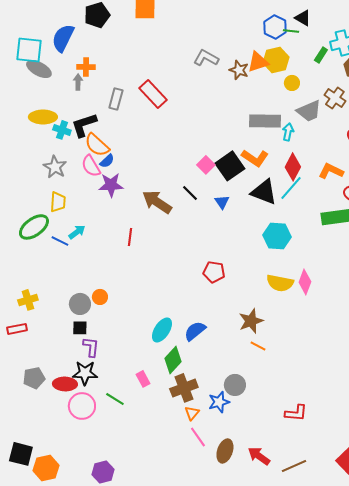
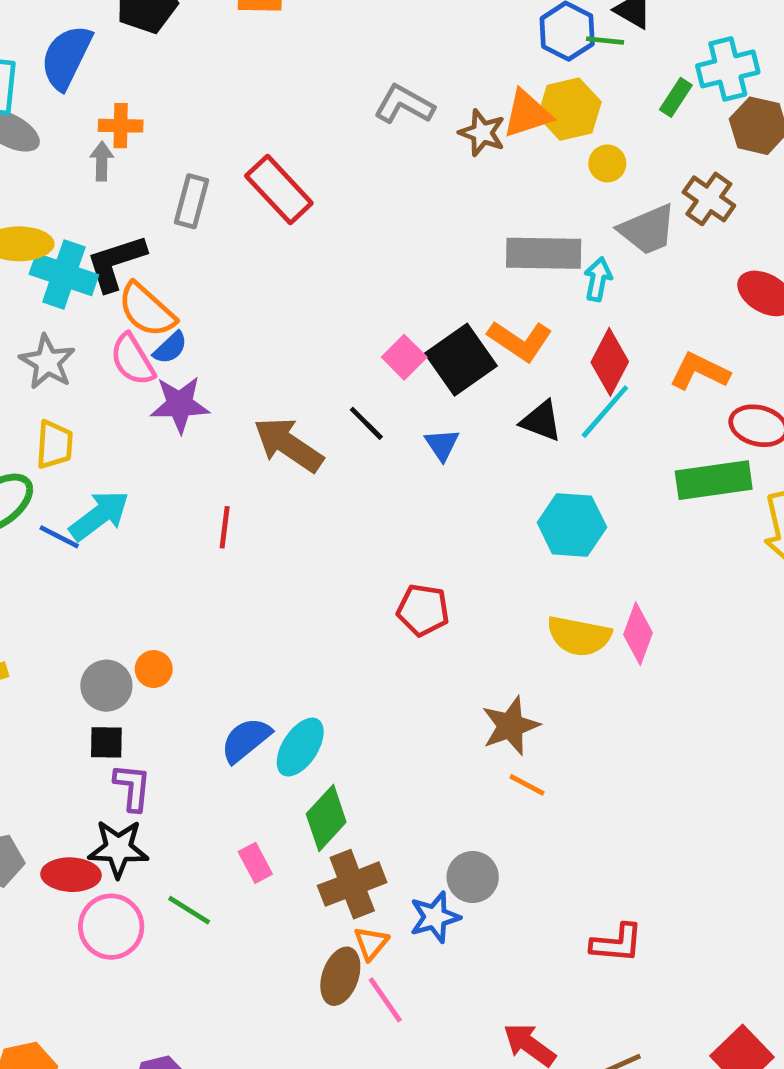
cyan cross: (62, 130) -> (64, 275), size x1.5
black triangle: (264, 192) -> (541, 421), size x0.7
cyan arrow: (77, 232) -> (99, 516), size x1.5
blue semicircle: (195, 331) -> (246, 740), moved
brown ellipse: (225, 451) -> (340, 976), moved

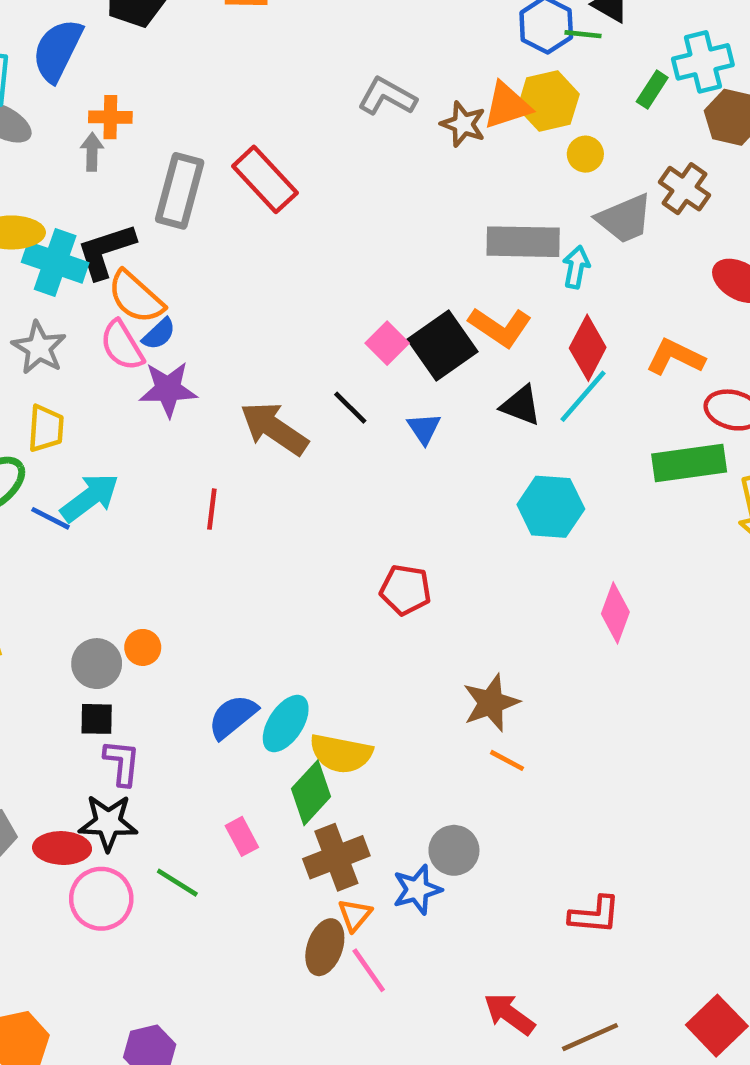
gray rectangle: (192, 201) -> (180, 191), size x1.4
yellow semicircle: (579, 636) -> (341, 753), moved

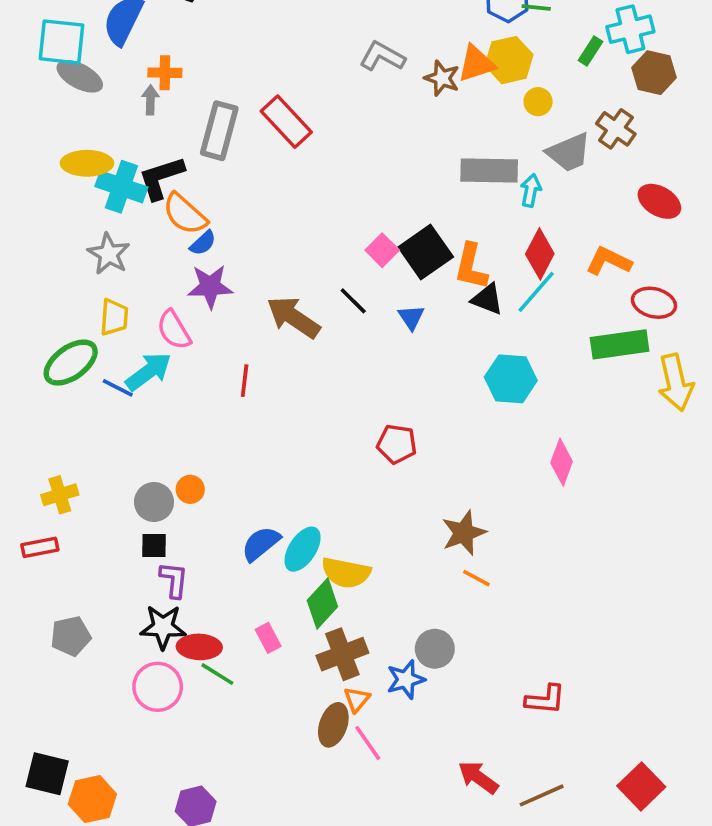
orange L-shape: (500, 327) -> (471, 267), moved, turned 69
pink semicircle: (122, 345) -> (174, 330), moved
red ellipse: (62, 848) -> (199, 647), moved

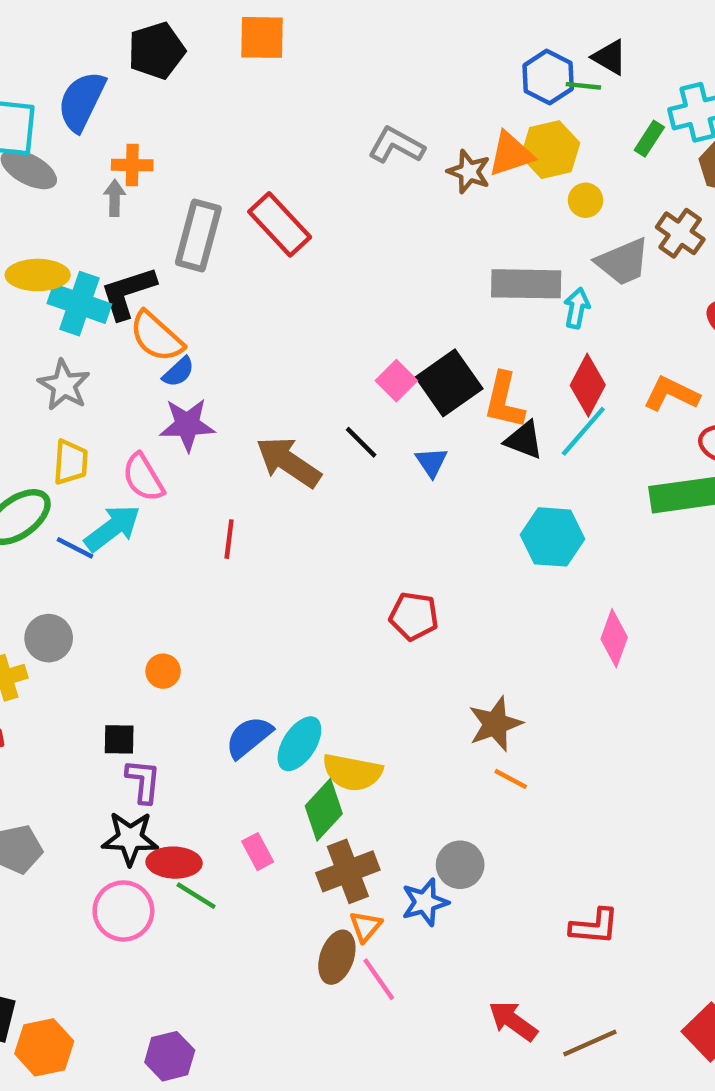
gray circle: (154, 502) -> (49, 638), moved

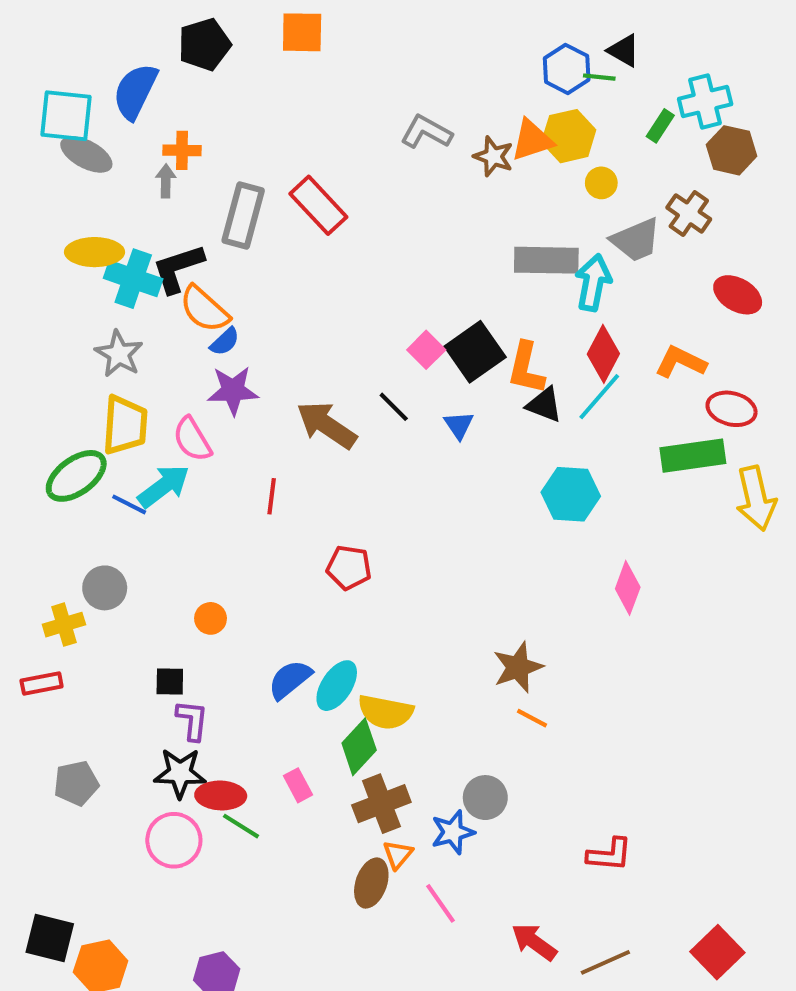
cyan arrow: (577, 308) -> (593, 283), size x1.5
yellow trapezoid: (71, 462) -> (125, 425), size x1.4
red pentagon: (414, 616) -> (349, 568), moved
pink line: (379, 979) -> (440, 903), moved

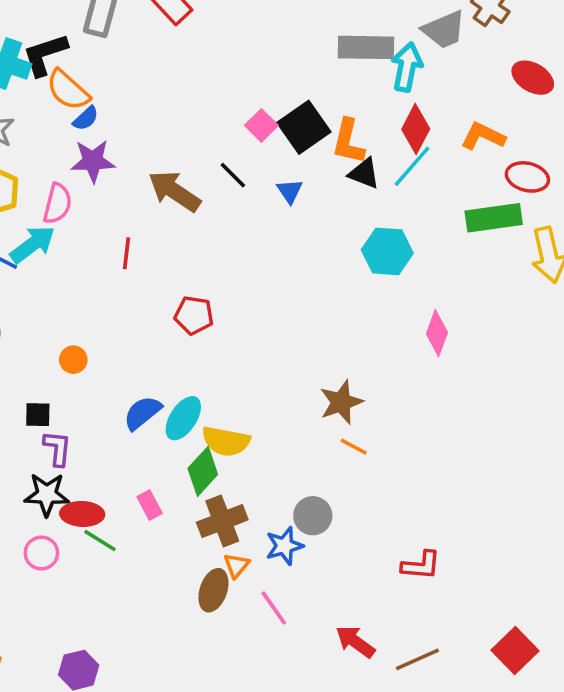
pink semicircle: (192, 439) -> (57, 204), turned -135
pink circle: (174, 840) -> (41, 553), size x0.7

